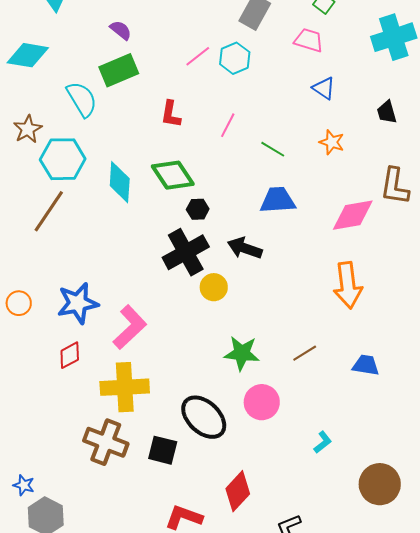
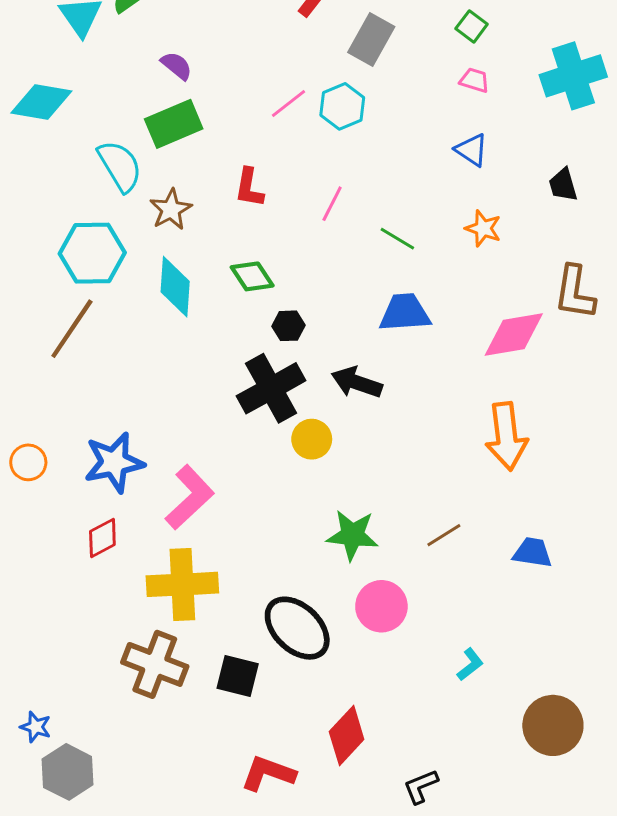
pink trapezoid: (309, 40) -> (474, 80), moved, size x0.7
brown star: (28, 129) -> (171, 210), moved
green diamond: (173, 175) -> (252, 276), size x0.7

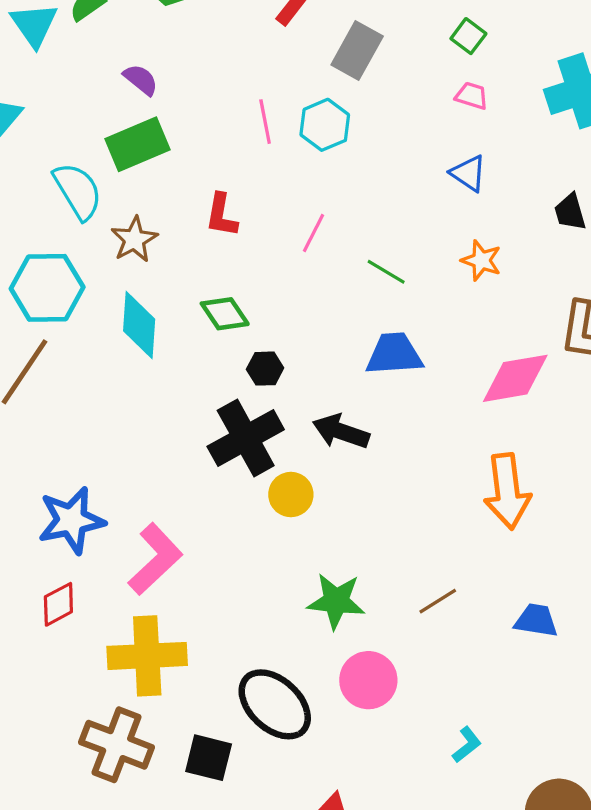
pink line: (288, 103) -> (265, 122), turned -63

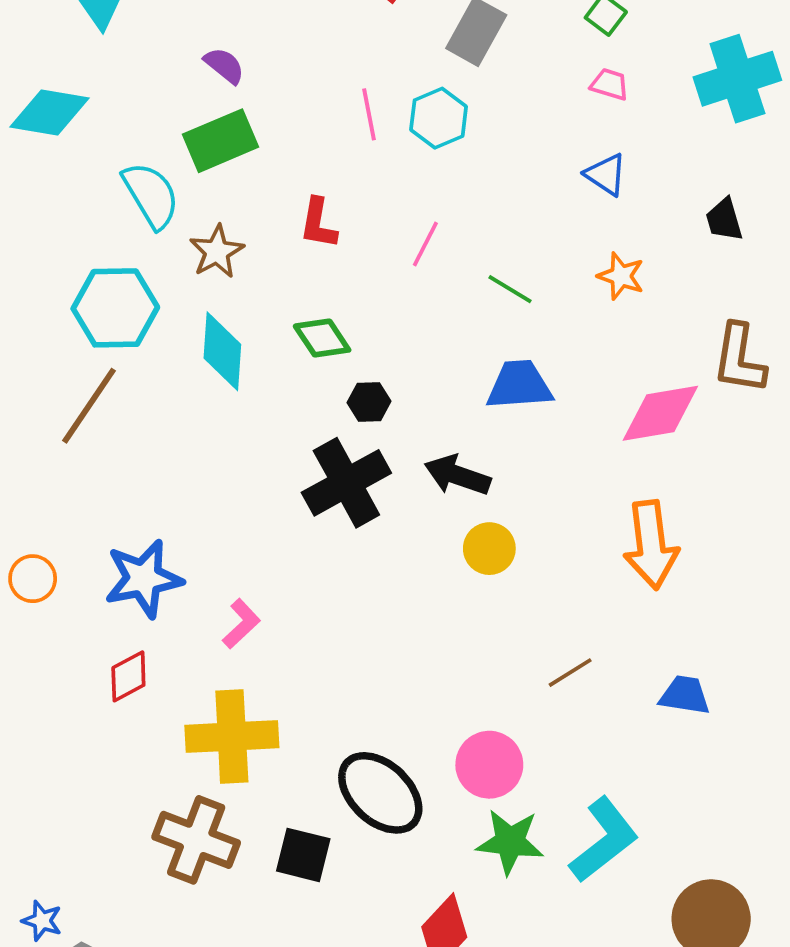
yellow circle: (291, 495) -> (489, 549), moved
pink L-shape: (155, 559) -> (241, 624), size x0.6
green star: (336, 601) -> (510, 842), moved
cyan L-shape: (467, 745) -> (604, 840), size x2.0

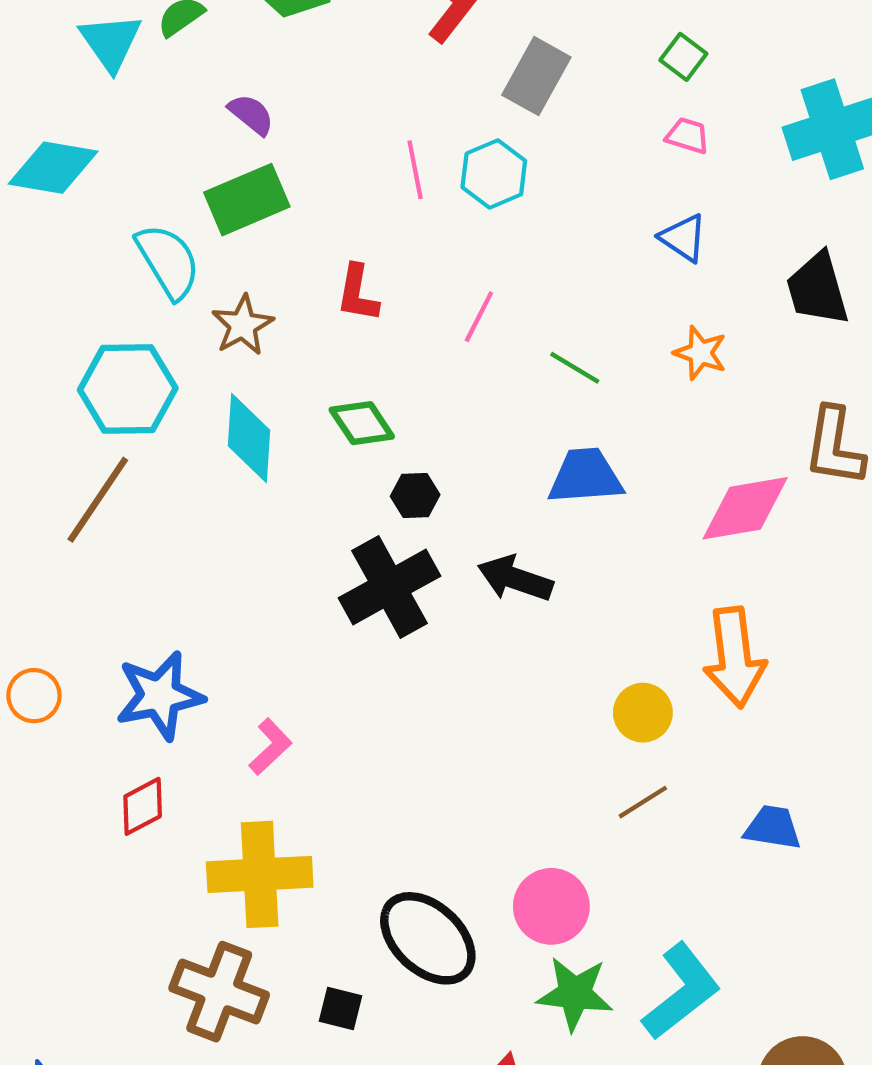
black trapezoid: (724, 220) -> (817, 289), size x1.5
yellow circle: (489, 549) -> (643, 713), moved
black square: (303, 855) -> (341, 1009), size x0.7

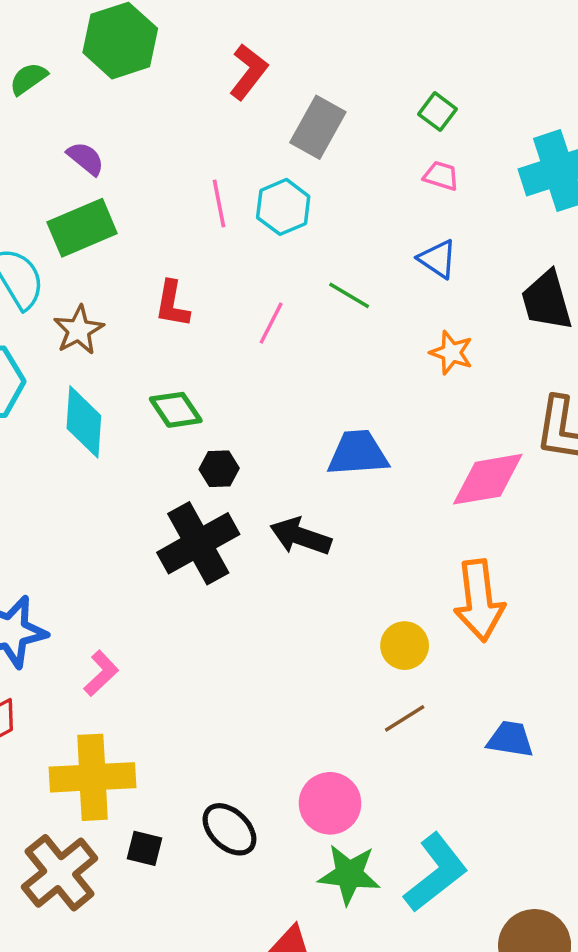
green line: (575, 368) -> (349, 295), moved
black ellipse: (428, 938) -> (229, 829), size x0.7
brown cross: (219, 992) -> (60, 873), turned 30
black square: (341, 1009) -> (145, 848), moved

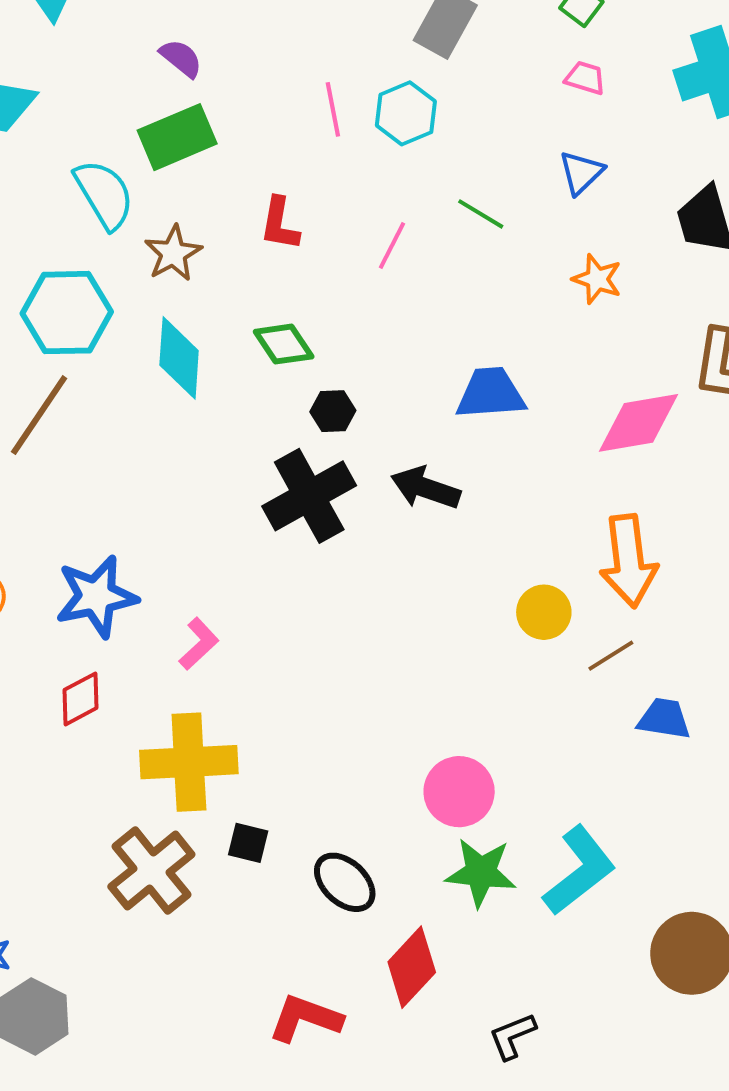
blue triangle: (438, 259) -> (581, 173), turned 42
brown line: (405, 718) -> (611, 656), moved
black ellipse: (229, 829) -> (345, 882), moved

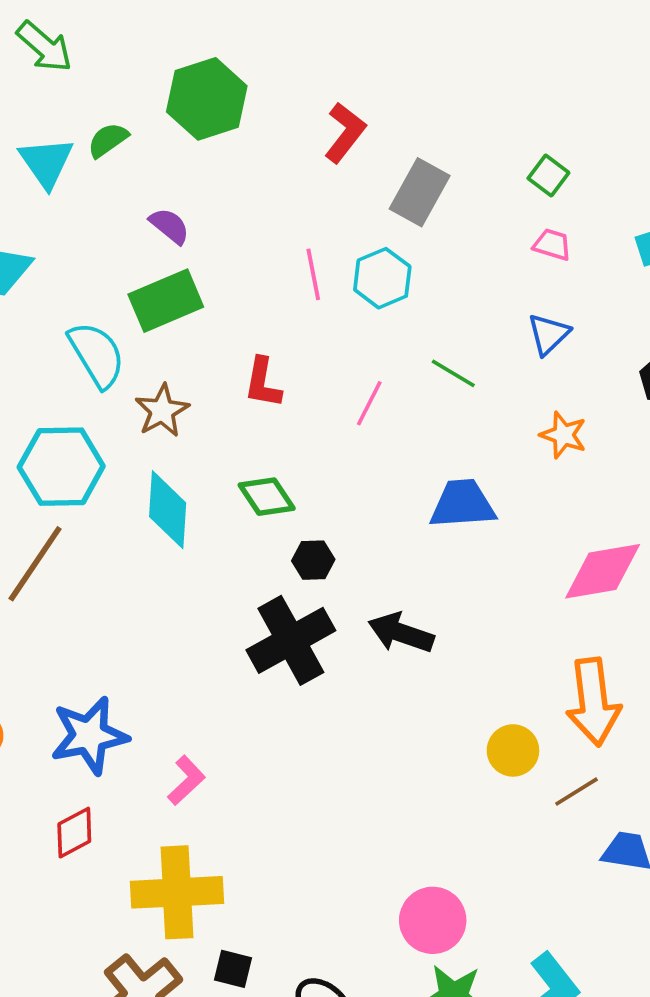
blue trapezoid: (491, 393) -> (463, 504), moved

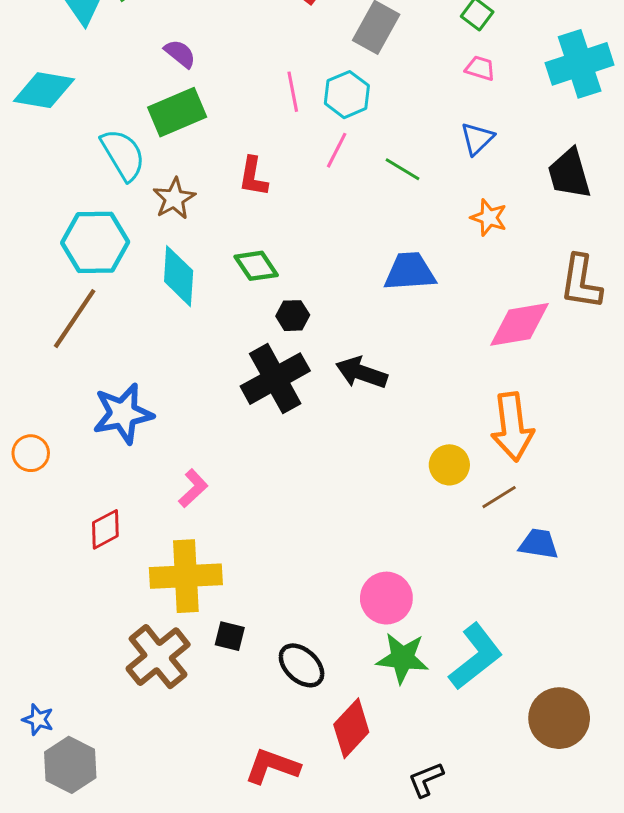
pink line: (369, 403) -> (337, 150), moved
blue star: (89, 736) -> (123, 414), moved

